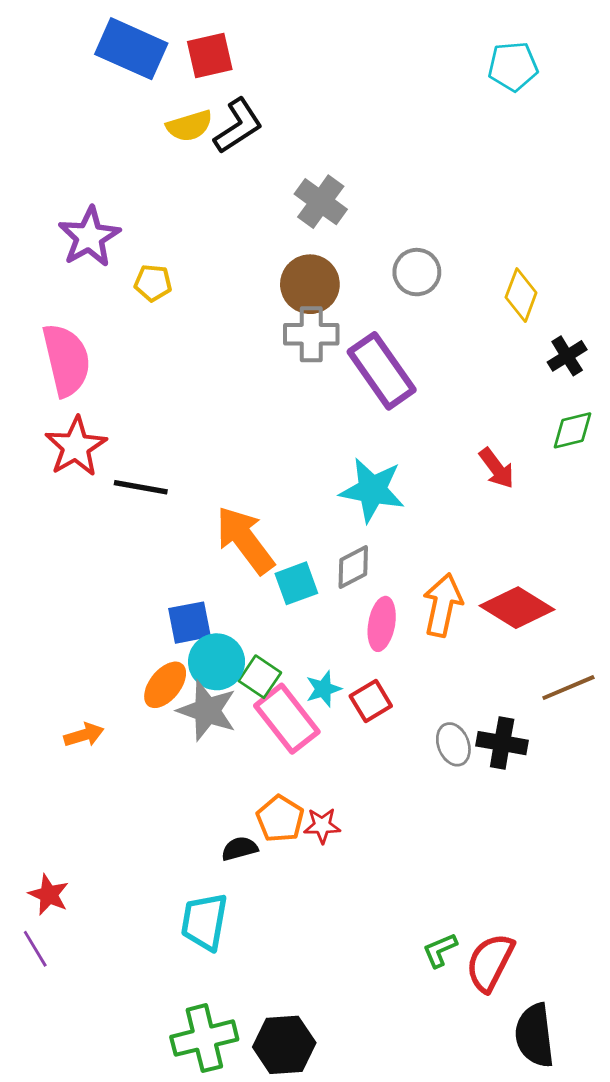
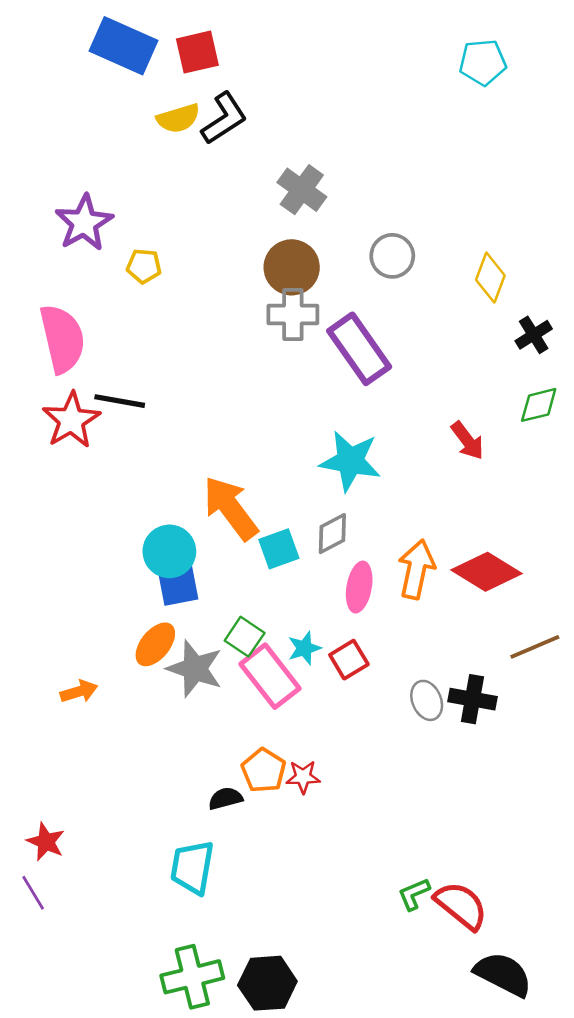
black line: (141, 487) -> (120, 401), moved
cyan circle: (217, 662) -> (169, 551), moved
red semicircle: (490, 962) -> (461, 905), turned 102
black semicircle: (535, 1035) -> (503, 974), turned 124

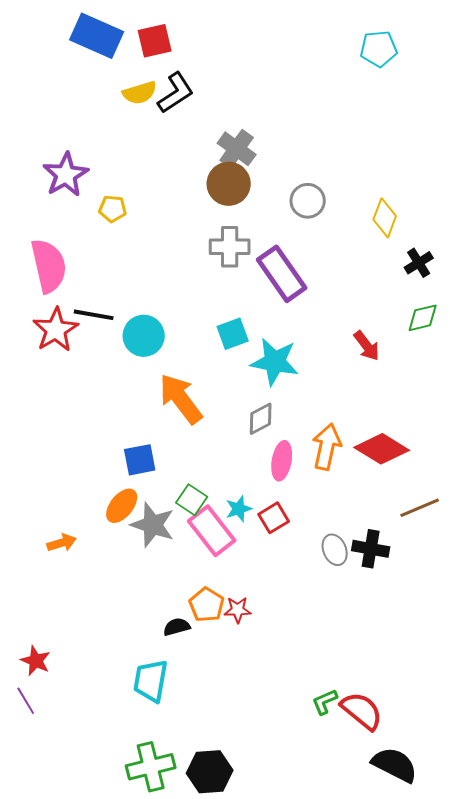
brown circle: (292, 267) -> (229, 184), moved
cyan square: (279, 549) -> (233, 334), moved
cyan circle: (169, 551) -> (144, 336), moved

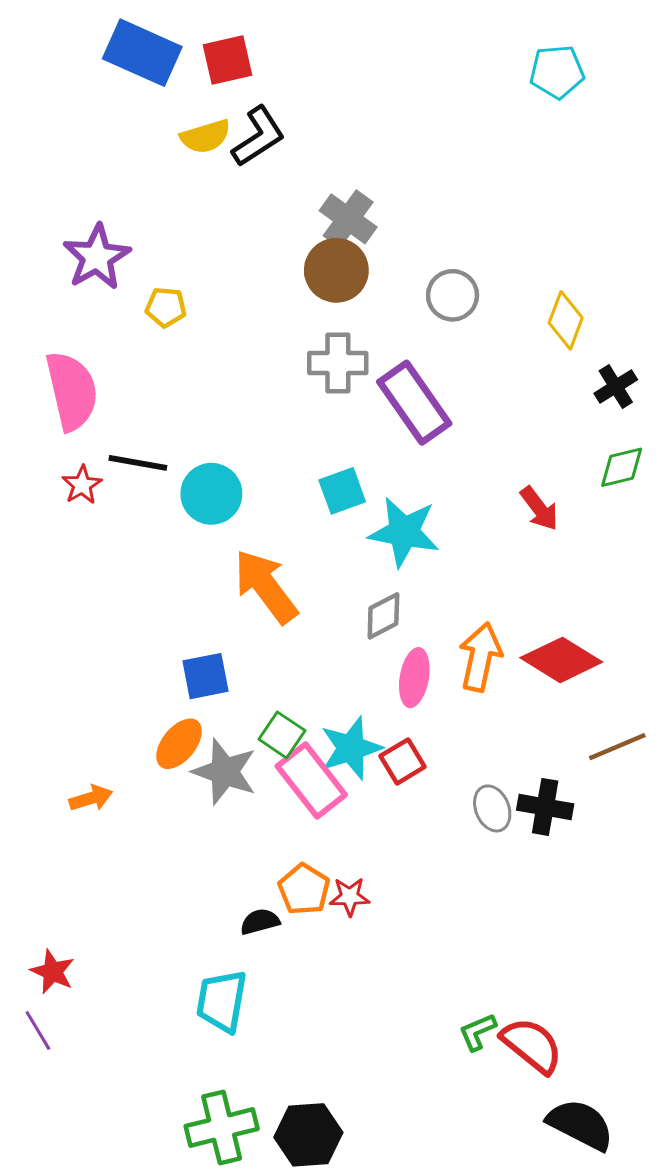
red star: (56, 330) -> (82, 485), size x0.6
cyan star: (239, 509) -> (351, 748), size x1.6

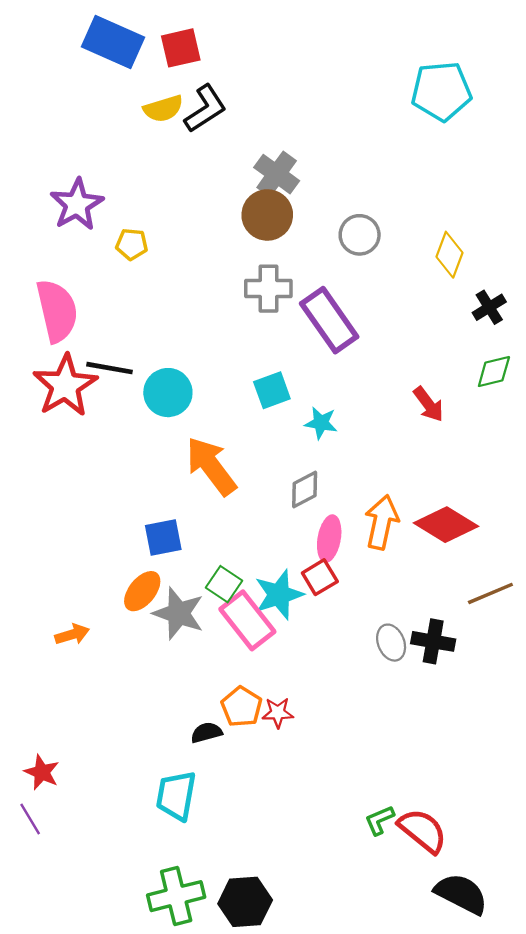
cyan pentagon: (557, 72) -> (441, 91), moved, size x1.4
red star: (82, 485) -> (65, 386), size x2.0
cyan star: (404, 532) -> (321, 423), size x0.6
red square: (403, 761) -> (320, 577), moved

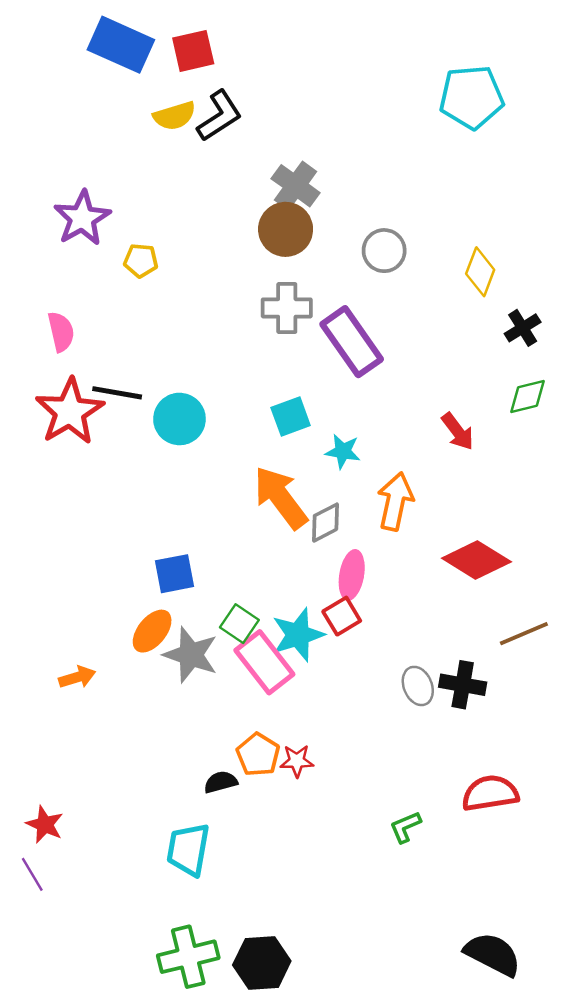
pink semicircle: (57, 311) -> (61, 332), size x0.6
orange arrow: (211, 466) -> (281, 498), moved
orange arrow: (382, 522) -> (395, 501), moved
green L-shape: (379, 820) -> (405, 827), moved
red semicircle: (423, 831) -> (490, 793), moved, turned -48

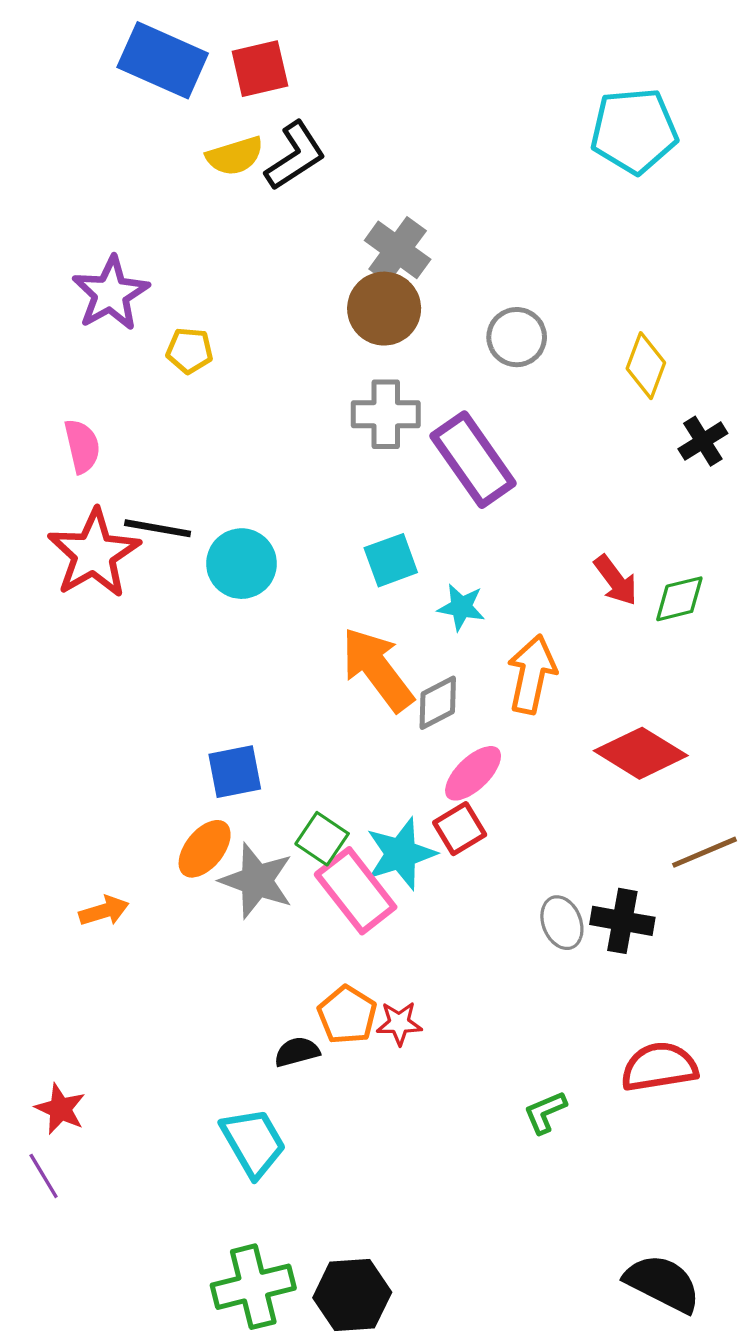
green diamond: (528, 397) -> (679, 599), moved
pink ellipse: (352, 575) -> (473, 773), turned 36
cyan trapezoid: (188, 849) -> (253, 1142), turned 140

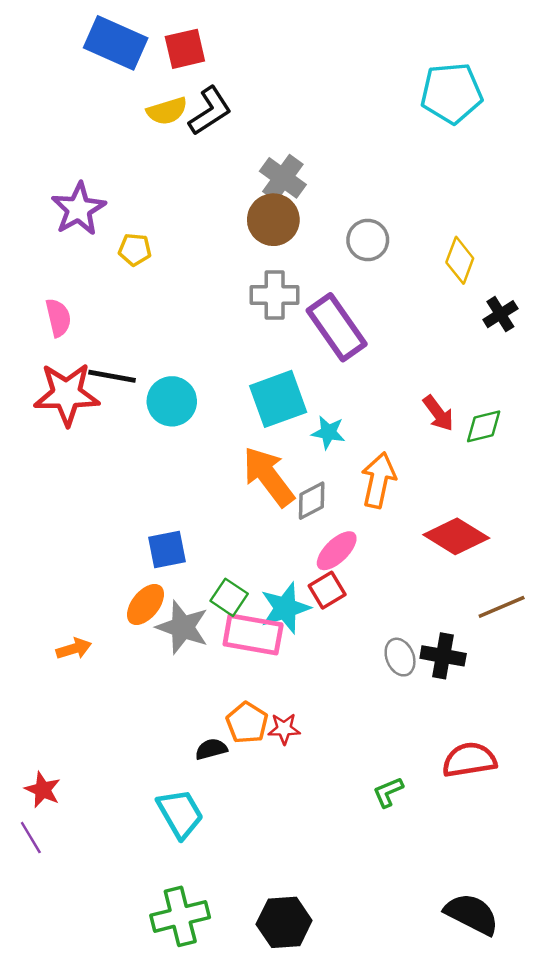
red star: (94, 554) -> (67, 394), turned 30
cyan square: (391, 560) -> (278, 399), size x1.5
pink rectangle: (356, 891) -> (253, 634), turned -42
black hexagon: (352, 1295) -> (284, 922), moved

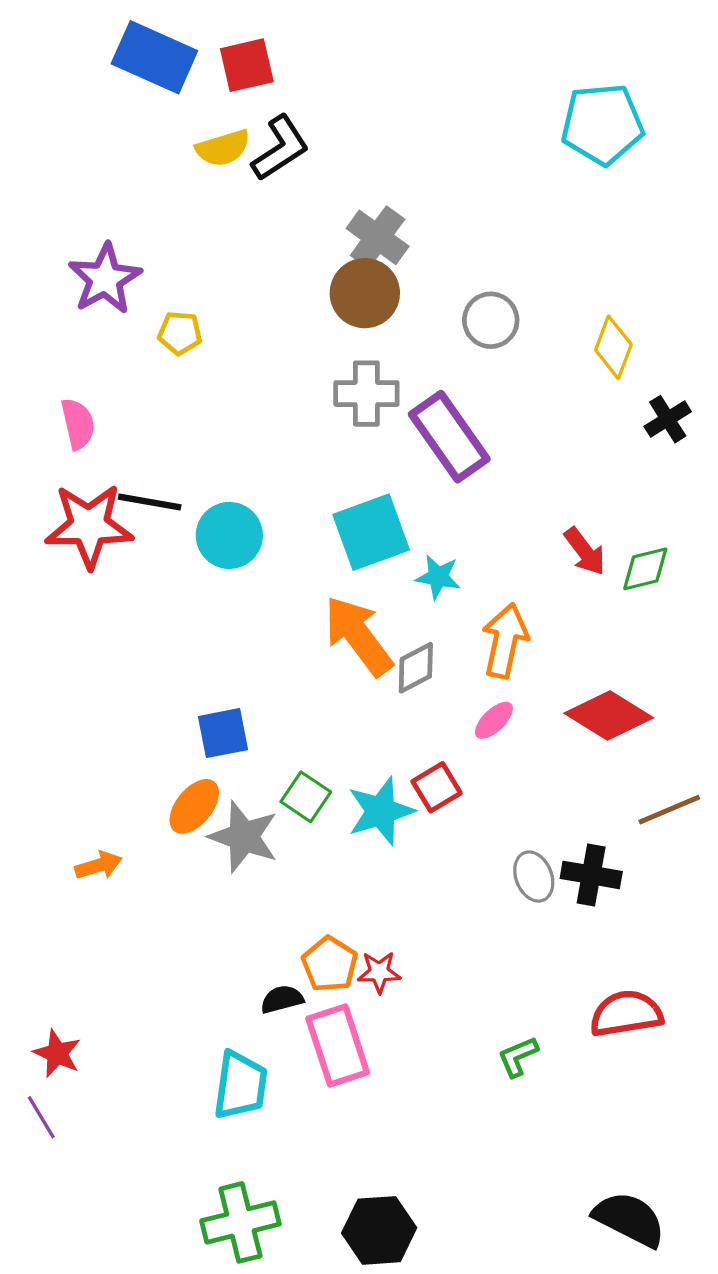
pink ellipse: (337, 551) -> (494, 720), moved, size x0.7
pink rectangle: (253, 634) -> (338, 1045), moved, turned 62
cyan trapezoid: (180, 814) -> (240, 1085), turned 38

